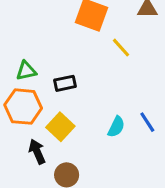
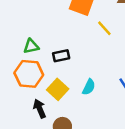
cyan semicircle: (116, 127) -> (89, 87), moved

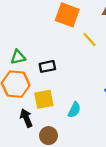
cyan semicircle: (89, 87) -> (74, 110), moved
yellow square: (58, 89) -> (44, 99), turned 36

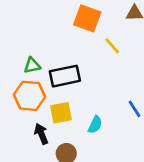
black rectangle: (47, 66) -> (65, 76), size x1.6

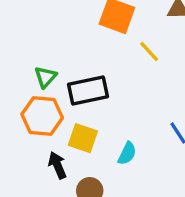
green triangle: (32, 66) -> (46, 77), turned -36
yellow square: (61, 113) -> (83, 138), turned 30

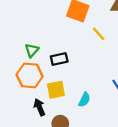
black rectangle: (88, 91) -> (59, 59), size x0.7
yellow square: (83, 138) -> (56, 90), turned -30

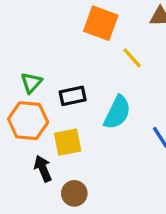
cyan semicircle: (84, 100) -> (117, 112), moved, size x1.5

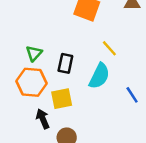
yellow line: (132, 58) -> (109, 48), moved
black rectangle: (73, 96) -> (65, 63), turned -66

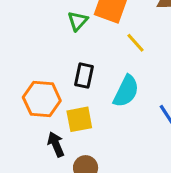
yellow line: (109, 48) -> (135, 43), moved
green triangle: (34, 53) -> (78, 21), moved

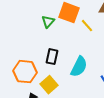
yellow line: (135, 43) -> (87, 26), moved
yellow square: (79, 119) -> (49, 85), turned -30

